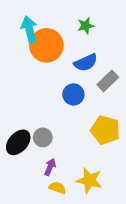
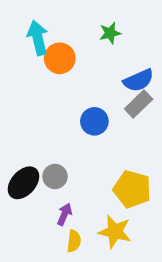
orange circle: (46, 45) -> (60, 58), size x0.7
blue semicircle: (86, 63) -> (139, 80), moved
yellow pentagon: (105, 130) -> (132, 189), moved
yellow semicircle: (57, 188) -> (74, 241), turned 77

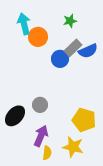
gray rectangle: (139, 104) -> (73, 48), moved
blue circle: (94, 121) -> (60, 59), moved
gray circle: (55, 176) -> (40, 105), moved
purple arrow: (64, 214) -> (41, 136), size x1.5

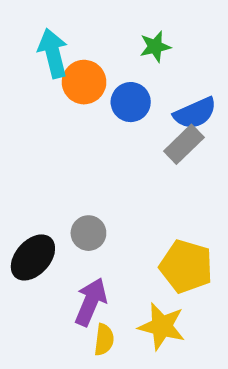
gray rectangle: (73, 48) -> (184, 144), moved
blue circle: (60, 59) -> (131, 102), moved

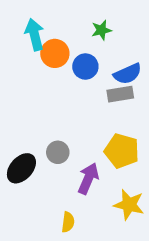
gray rectangle: (184, 144) -> (120, 94), turned 35
yellow pentagon: (186, 266) -> (122, 151), moved
purple arrow: (91, 302) -> (88, 178), moved
yellow star: (162, 326) -> (129, 205), moved

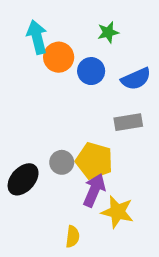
gray rectangle: (120, 94) -> (128, 122), moved
yellow pentagon: (122, 151) -> (94, 161), moved
yellow star: (129, 205) -> (117, 212), moved

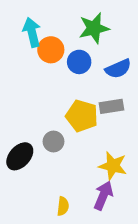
green star: (108, 32) -> (94, 28), size x1.6
yellow pentagon: (94, 161) -> (82, 116), moved
purple arrow: (94, 190) -> (103, 195), moved
yellow star: (117, 212) -> (113, 166), moved

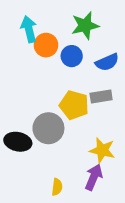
gray circle: (53, 141) -> (48, 128), size x1.6
black ellipse: (20, 156) -> (18, 142), turned 60

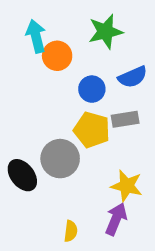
blue circle: (72, 56) -> (92, 89), moved
black ellipse: (18, 142) -> (22, 175), turned 40

